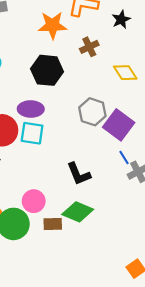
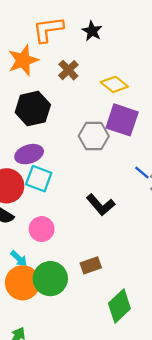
purple square: (119, 125) -> (122, 120), moved
cyan square: (32, 133) -> (39, 179), turned 30
pink circle: (34, 201) -> (42, 229), moved
green diamond: (78, 212) -> (119, 306), moved, turned -48

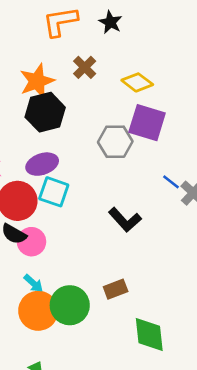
orange star: (23, 60) -> (37, 81), moved
pink circle: (42, 229) -> (31, 242), moved
green diamond: (119, 306) -> (149, 334), turned -52

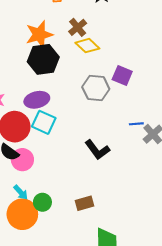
yellow diamond: (137, 82) -> (87, 46), moved
purple square: (147, 123) -> (122, 75), size x0.7
blue line: (171, 182) -> (136, 124), turned -48
green circle: (70, 305) -> (42, 202), moved, size x0.6

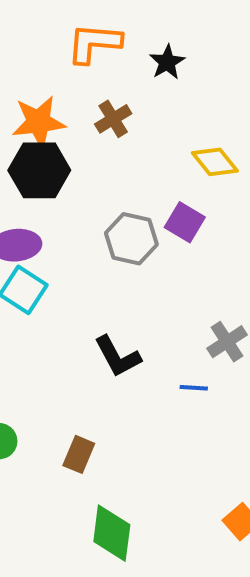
yellow diamond: (87, 46) -> (215, 162), moved
blue line: (136, 124) -> (194, 388), moved
brown rectangle: (85, 203) -> (79, 454), turned -60

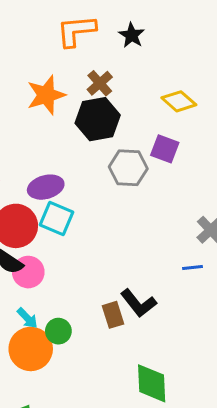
black hexagon: (39, 170) -> (98, 119), moved
black L-shape: (117, 356) -> (138, 303), moved
brown rectangle: (79, 454) -> (113, 315), moved, turned -30

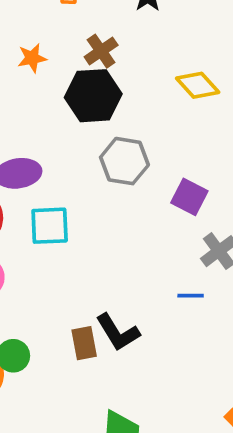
orange star: (46, 95) -> (32, 58), size x0.6
purple square: (165, 149) -> (189, 197), moved
cyan square: (57, 219) -> (50, 226), moved, turned -32

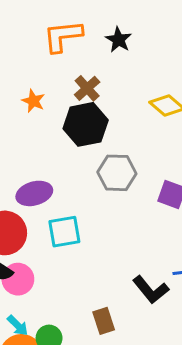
orange star: (32, 58) -> (33, 101), turned -30
black L-shape: (118, 332) -> (151, 290), moved

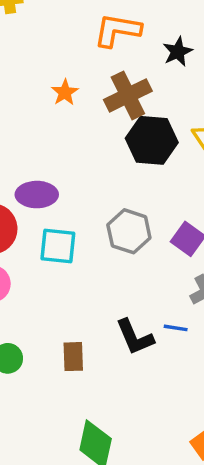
brown cross: (87, 88) -> (128, 95), size x1.5
black hexagon: (86, 124) -> (152, 140), moved
gray hexagon: (117, 173) -> (129, 231), moved

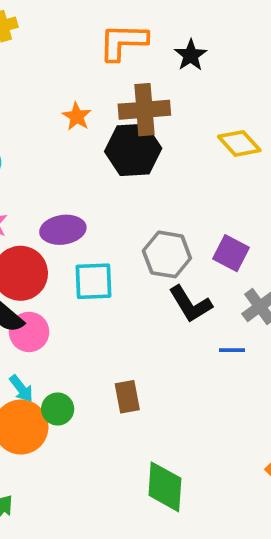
brown cross: (128, 95) -> (144, 110), turned 30
black hexagon: (152, 140) -> (133, 150), moved
black L-shape: (135, 337) -> (190, 304), moved

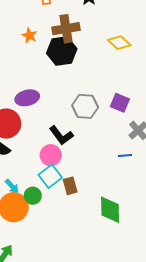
cyan square: (94, 281) -> (50, 176), moved, turned -30
black L-shape: (190, 304) -> (61, 135), moved
pink circle: (29, 332) -> (51, 155), moved
green diamond: (165, 487) -> (110, 210), moved

